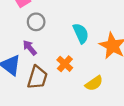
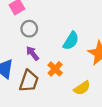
cyan semicircle: (81, 33) -> (71, 41), turned 54
purple arrow: (30, 48) -> (32, 53), moved

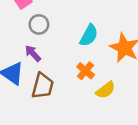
purple arrow: (32, 53) -> (33, 53), moved
orange cross: (55, 69) -> (86, 71), moved

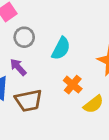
cyan semicircle: (89, 35) -> (61, 48), moved
brown trapezoid: (43, 86) -> (29, 101), turned 64

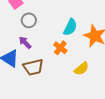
cyan semicircle: (61, 48) -> (70, 27), moved
orange cross: (73, 85) -> (60, 48), moved

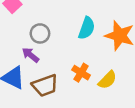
gray circle: (29, 20) -> (40, 33), moved
orange cross: (60, 48) -> (81, 73), moved

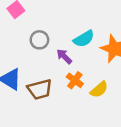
cyan semicircle: (87, 28) -> (84, 39), turned 35
purple arrow: (30, 55) -> (64, 56), moved

